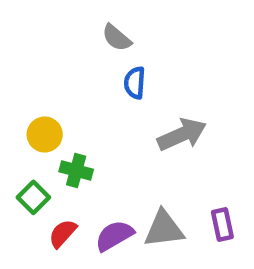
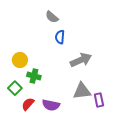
gray triangle: (164, 229) -> (82, 91), moved
purple semicircle: (114, 236) -> (51, 105), turned -138

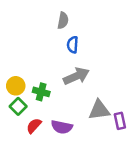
gray semicircle: (52, 17) -> (63, 20), turned -120
yellow circle: (20, 60) -> (16, 86), moved
gray arrow: (81, 60) -> (76, 76), moved

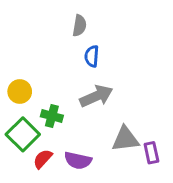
yellow circle: (16, 86) -> (20, 92), moved
green square: (18, 106) -> (23, 134), size x1.5

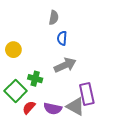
yellow circle: (20, 92) -> (13, 50), moved
gray triangle: (125, 139) -> (75, 106), moved, turned 36
purple rectangle: (151, 153) -> (87, 94), moved, size x1.5

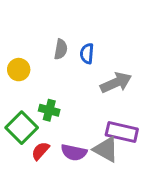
gray semicircle: (54, 18) -> (61, 49), moved
gray arrow: (65, 65) -> (116, 83), moved
purple rectangle: (87, 94) -> (122, 132), turned -65

